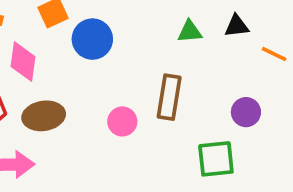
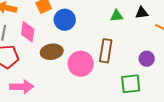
brown ellipse: (44, 116) -> (52, 52), moved
pink circle: (122, 121) -> (81, 64), size x1.6

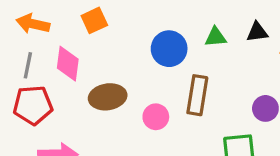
blue circle: (65, 20) -> (169, 49), moved
pink circle: (81, 64) -> (156, 117), size x0.6

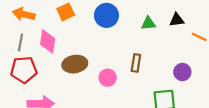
blue circle: (169, 49) -> (106, 15), moved
brown rectangle: (197, 95) -> (136, 63), size x0.7

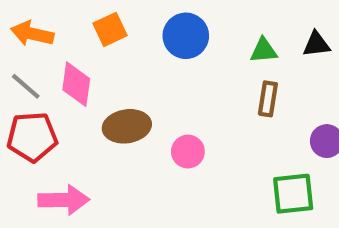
gray line: (20, 43) -> (26, 86), turned -60
brown rectangle: (136, 63) -> (268, 99), moved

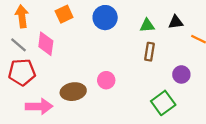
orange arrow: (32, 34) -> (22, 16), turned 70
brown ellipse: (127, 126) -> (73, 92), moved
green square: (293, 194) -> (163, 103), turned -30

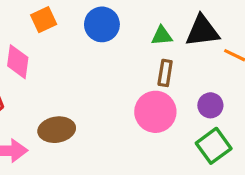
black triangle: (176, 22) -> (202, 31), size x1.6
pink circle: (106, 80) -> (155, 112), moved, size x1.6
green square: (163, 103) -> (214, 146), moved

